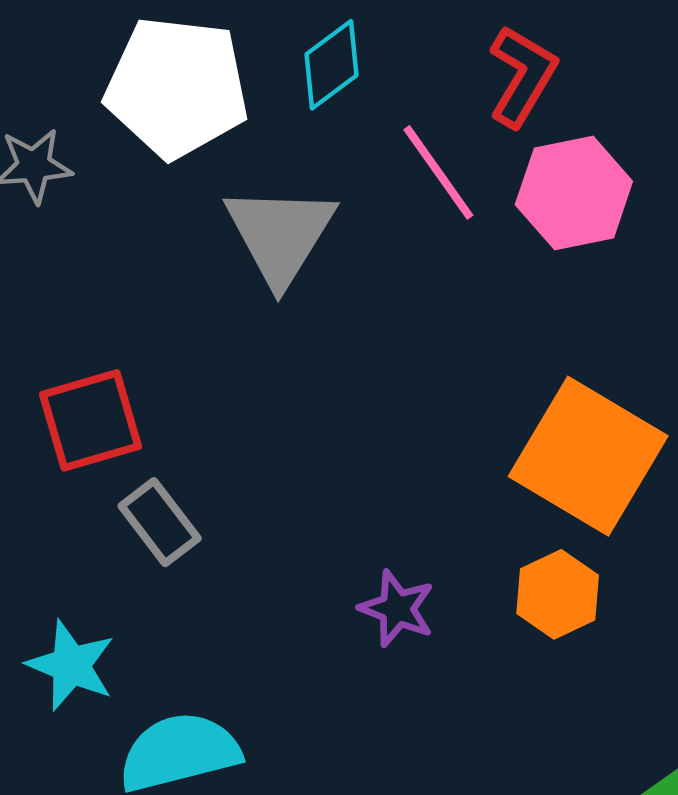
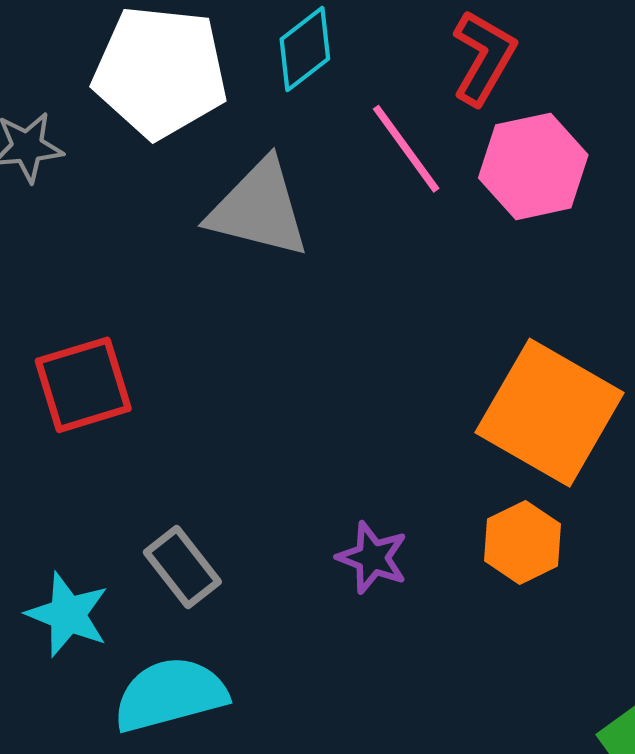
gray triangle: (280, 235) -> (259, 209), turned -47
gray rectangle: (160, 522) -> (182, 567), moved

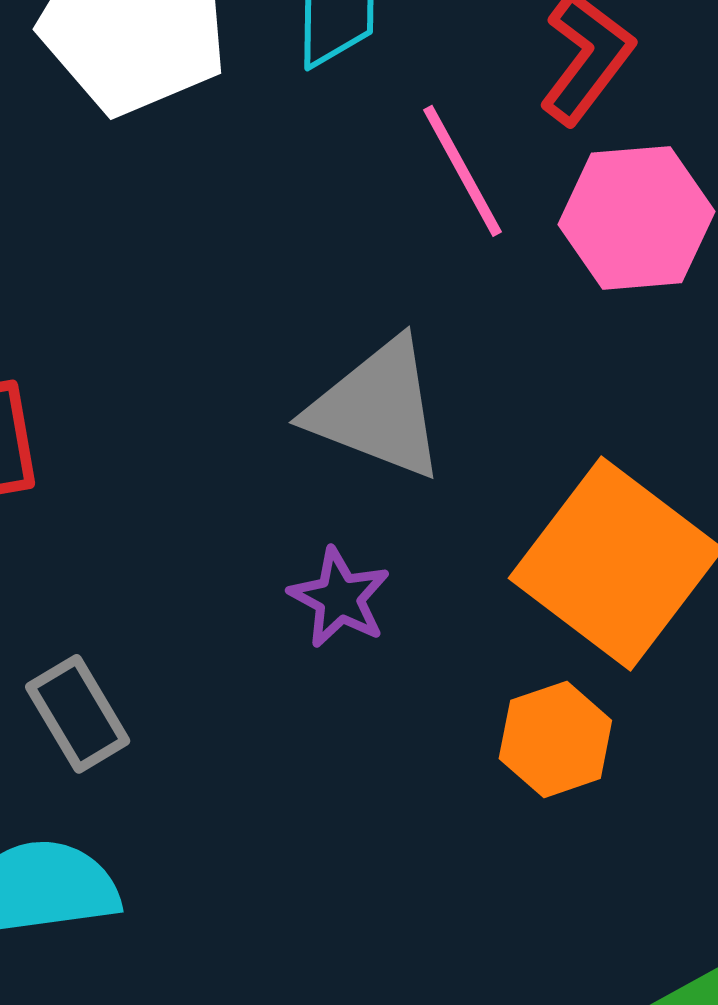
gray triangle: (259, 209) -> (377, 409), moved
purple star: (372, 558) -> (339, 598), moved

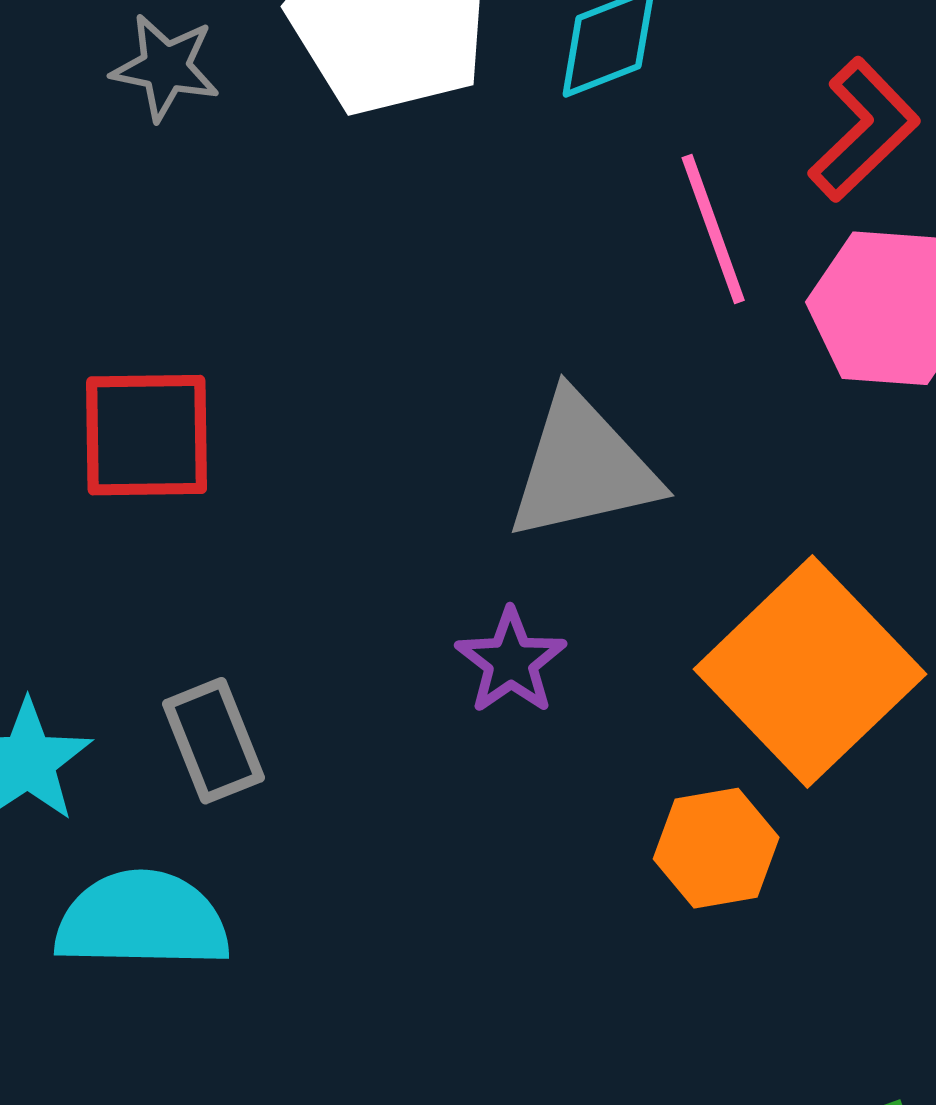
gray triangle: (377, 409) -> (582, 467), turned -43

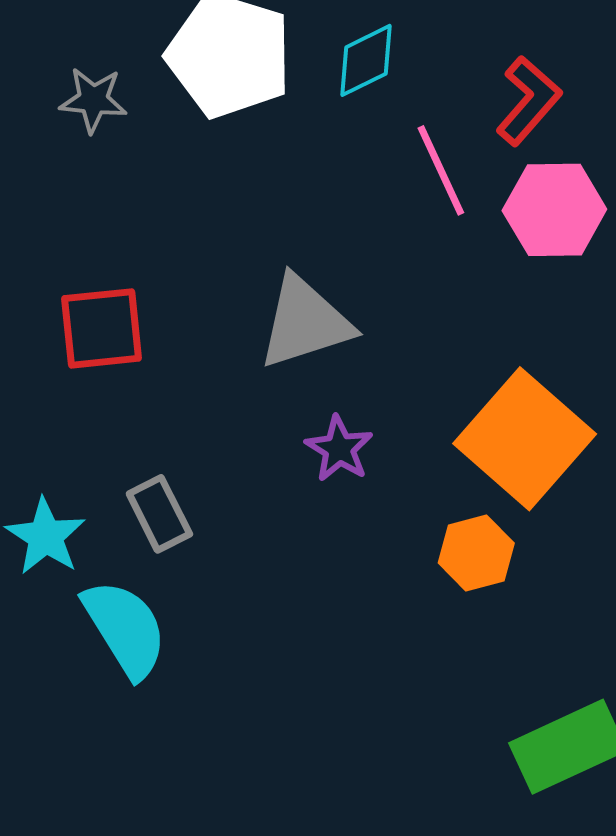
gray triangle: (582, 467) -> (305, 322), moved
cyan semicircle: (142, 920) -> (125, 629), turned 62

